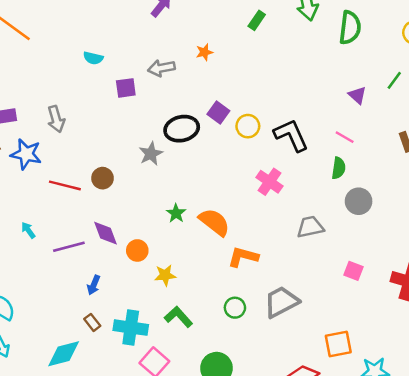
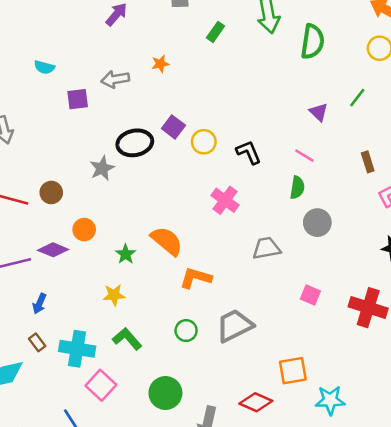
black L-shape: (291, 135) -> (249, 152), size x0.7
green star: (176, 213) -> (126, 254), moved
purple diamond: (105, 233) -> (53, 250), turned -48
orange circle: (137, 250) -> (84, 230), moved

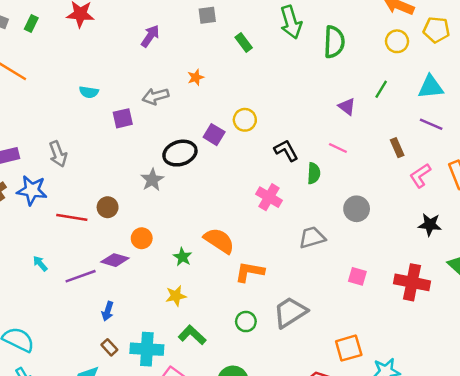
green rectangle: (216, 32) -> (244, 43), turned -66
yellow circle: (204, 142) -> (245, 120), moved
green semicircle: (297, 188) -> (314, 173), moved

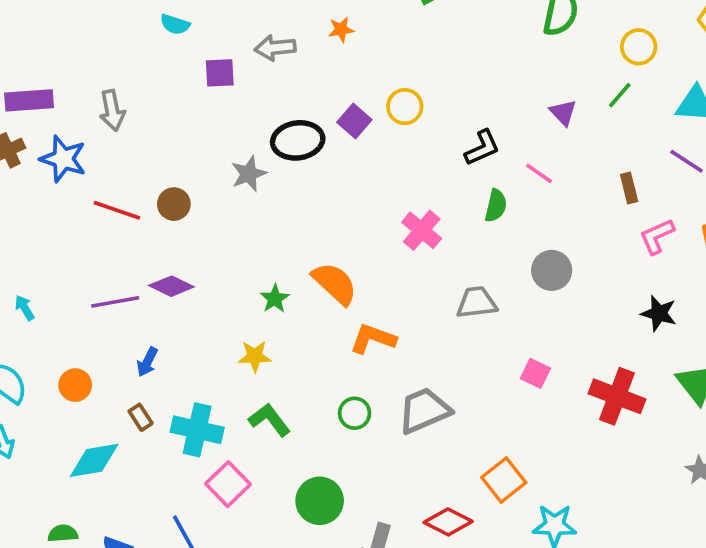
yellow circle: (397, 41) -> (639, 47), moved
black L-shape: (286, 150) -> (482, 148), moved, turned 85
orange circle: (142, 238) -> (75, 385), moved
cyan arrow: (40, 264) -> (25, 308), moved
orange square: (349, 348) -> (504, 480), turned -32

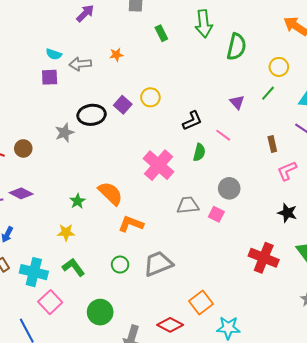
cyan semicircle: (175, 24) -> (54, 54), moved
pink cross: (422, 230) -> (158, 165), size x1.4
pink square: (535, 373) -> (216, 214), moved

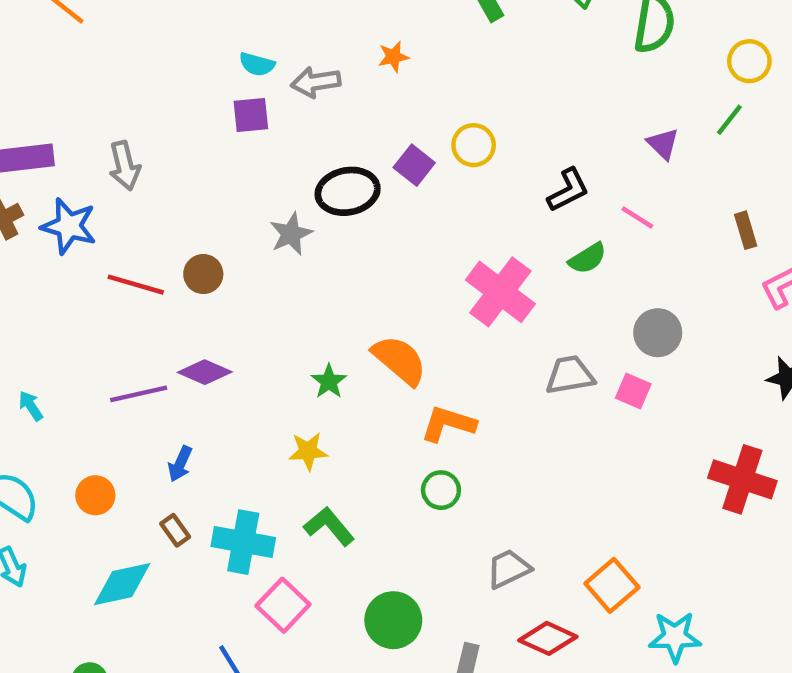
green semicircle: (199, 152) -> (588, 258), turned 48
gray trapezoid: (158, 264) -> (509, 569), moved, size x0.7
green circle: (120, 265) -> (441, 490), moved

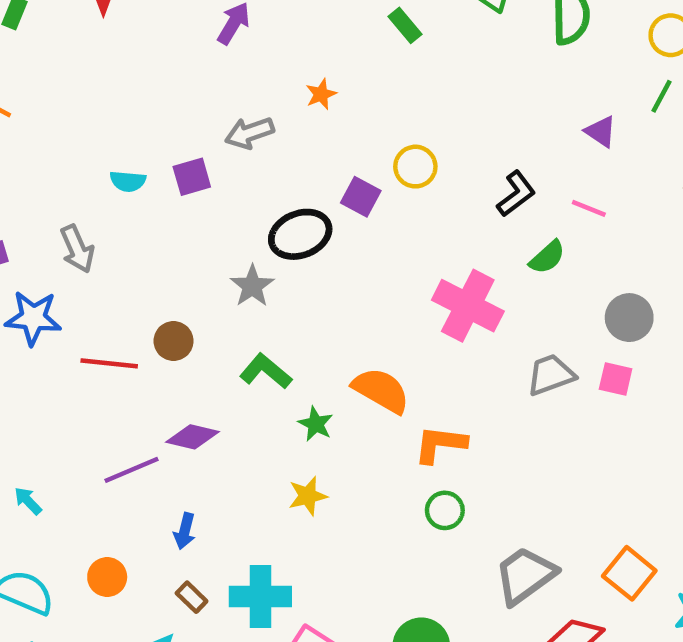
cyan semicircle: (257, 64) -> (128, 181), moved
green L-shape: (329, 526) -> (266, 371), moved
gray trapezoid: (509, 569) -> (525, 575), size x1.4

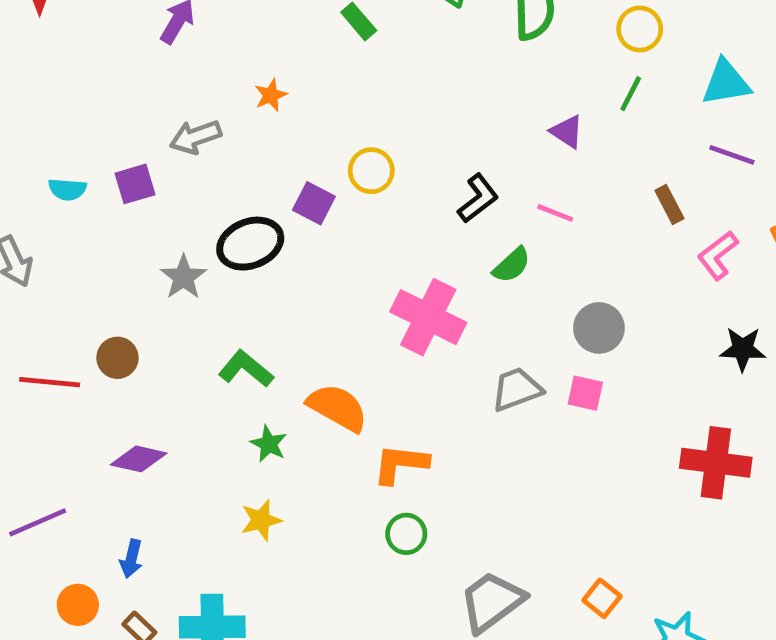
gray star: (252, 286) -> (183, 277), moved
green L-shape: (266, 371) -> (246, 369), moved
purple line: (131, 470) -> (38, 522), moved
orange square: (629, 573) -> (602, 598), size x0.7
orange circle: (107, 577) -> (78, 605), moved

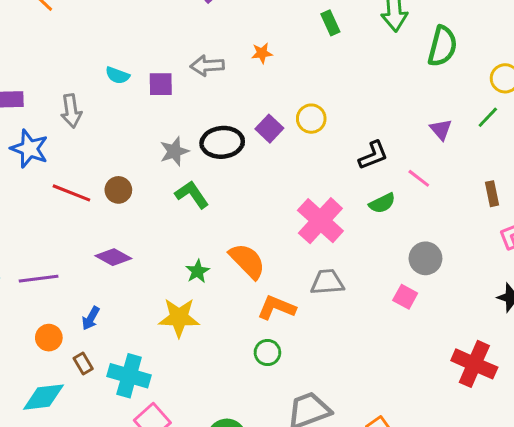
green L-shape: (246, 369) -> (192, 194), moved
gray trapezoid: (517, 389) -> (327, 282), moved
yellow star: (261, 520) -> (179, 318), size x1.5

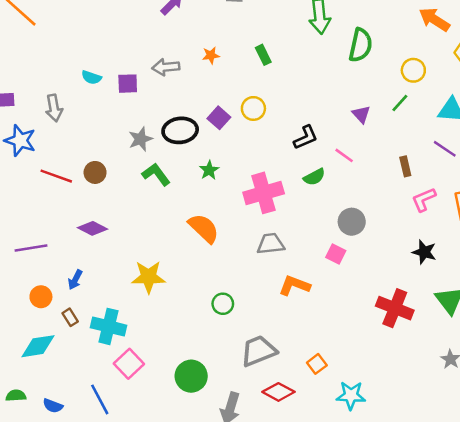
green rectangle: (330, 23) -> (263, 55), moved
pink cross: (320, 221) -> (264, 193), turned 33
green star: (198, 271) -> (209, 170), moved
orange L-shape: (277, 308) -> (294, 285), moved

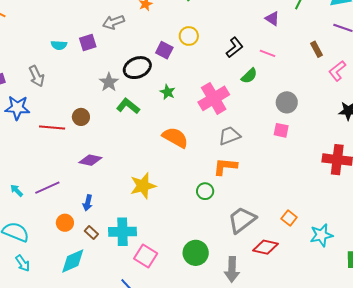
orange L-shape: (294, 285) -> (225, 166), moved

